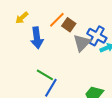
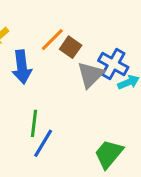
green line: (45, 75) -> (34, 123), turned 66

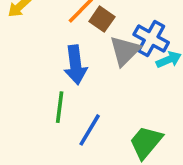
blue arrow: (22, 67) -> (76, 65), moved
blue line: (43, 143) -> (90, 130), moved

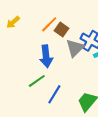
green line: (60, 107) -> (37, 81), turned 48

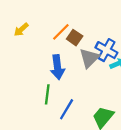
green line: (37, 81) -> (47, 94), turned -48

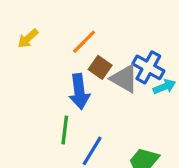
brown square: (75, 38) -> (100, 67), moved
gray triangle: (89, 58) -> (124, 79), turned -45

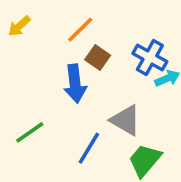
gray triangle: (124, 79) -> (126, 120), moved
green line: (65, 130) -> (30, 132), moved, turned 48

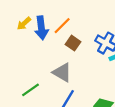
blue arrow: (75, 84) -> (41, 28), moved
gray triangle: (126, 120) -> (62, 72), moved

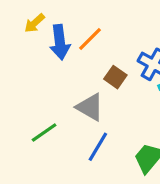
yellow arrow: (24, 23) -> (35, 23), moved
brown square: (73, 43) -> (115, 77), moved

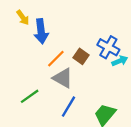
yellow arrow: (35, 23) -> (23, 18), turned -84
orange line: (90, 39) -> (56, 59), moved

